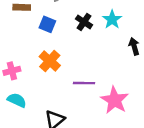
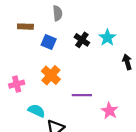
cyan semicircle: (17, 100) -> (37, 111), moved
pink star: (115, 100) -> (110, 111), size x0.7

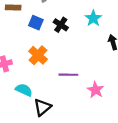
black cross: (82, 40) -> (61, 25), moved

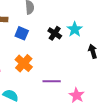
black cross: (61, 25) -> (55, 33), moved

